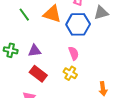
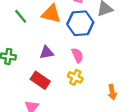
purple triangle: (35, 51) -> (47, 52), moved

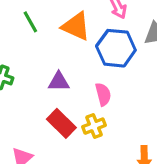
yellow cross: (75, 77) -> (94, 126), turned 32
red rectangle: (40, 80) -> (61, 123), moved

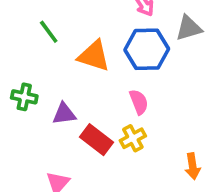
orange triangle: (76, 26) -> (94, 56), moved
purple triangle: (59, 82) -> (64, 114), moved

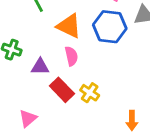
pink semicircle: (139, 102) -> (71, 56), moved
yellow cross: (133, 138) -> (90, 93), turned -36

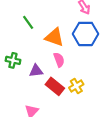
yellow cross: (90, 93) -> (76, 86), turned 32

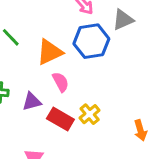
orange triangle: (54, 37) -> (50, 52), turned -36

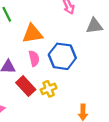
blue hexagon: (91, 41) -> (62, 56), moved

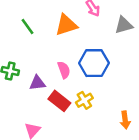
orange triangle: (32, 34) -> (66, 25), moved

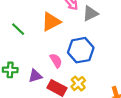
gray triangle: (124, 25) -> (90, 13), moved

